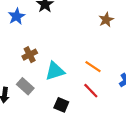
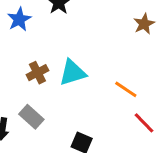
cyan triangle: (55, 71) -> (72, 73), moved
red line: (91, 91) -> (144, 123), moved

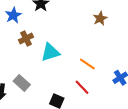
brown cross: (37, 73) -> (26, 39), moved
red line: (144, 123) -> (82, 87), moved

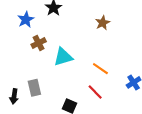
brown star: (100, 18) -> (103, 23), moved
gray rectangle: (22, 83) -> (34, 88), turned 35

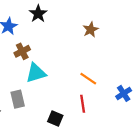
cyan triangle: (63, 57) -> (36, 73), moved
red line: (95, 92) -> (83, 104), turned 35

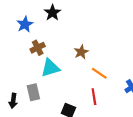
brown star: (91, 30) -> (81, 52), moved

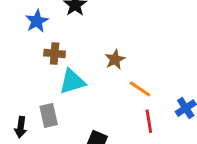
brown cross: (38, 48) -> (55, 54), turned 32
red line: (94, 97) -> (149, 121), moved

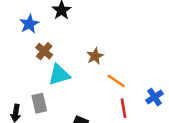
brown cross: (55, 54) -> (44, 51), turned 35

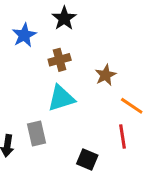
brown cross: (44, 51) -> (60, 60), moved, turned 35
red line: (124, 108) -> (122, 137), moved

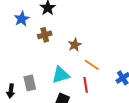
cyan triangle: (61, 98) -> (61, 75), moved

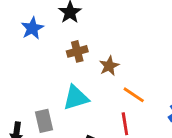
brown cross: (45, 35) -> (77, 51), moved
cyan triangle: (61, 75) -> (76, 98), moved

